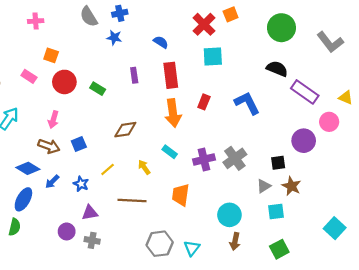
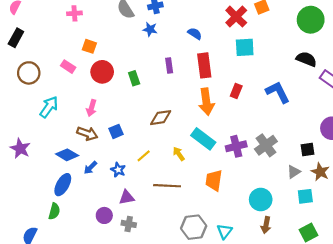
green rectangle: (98, 89) -> (134, 78), turned 40
cyan rectangle: (170, 152) -> (203, 139), size x1.6

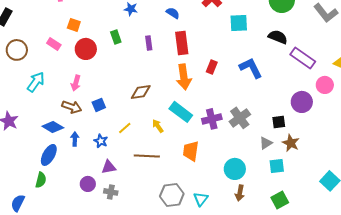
cyan square: (245, 47) -> (239, 23), moved
green rectangle: (134, 78) -> (116, 37), moved
blue arrow: (90, 168) -> (75, 139), turned 136

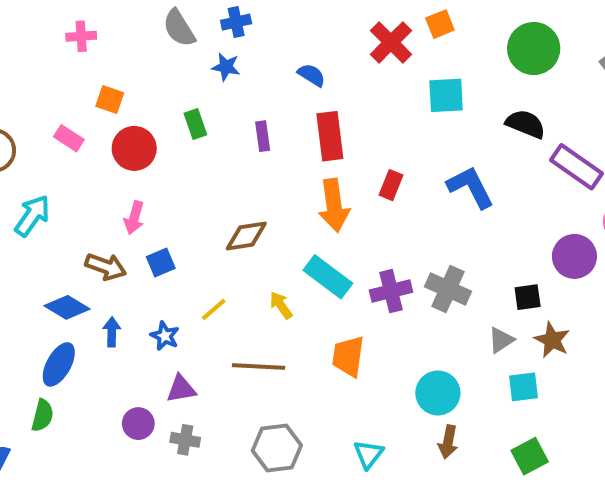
pink arrow: (76, 83) -> (134, 218), moved
gray cross: (240, 118) -> (448, 289), turned -30
gray hexagon: (172, 195) -> (277, 448), moved

